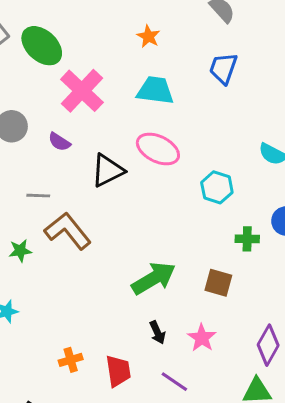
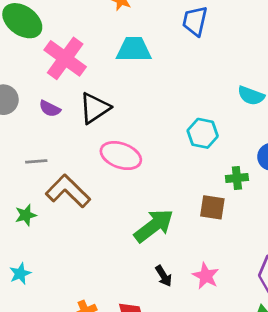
pink ellipse: (158, 149) -> (121, 156), moved
black triangle: (108, 170) -> (95, 108), moved
brown square: (218, 283) -> (212, 207), moved

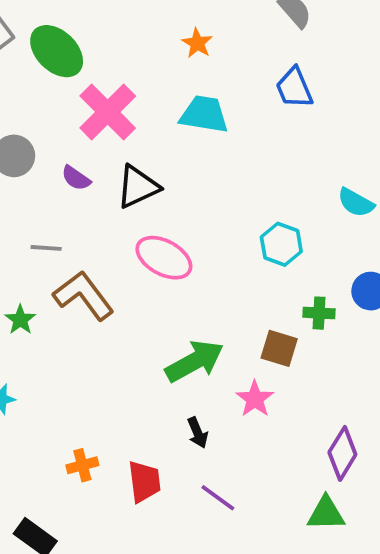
blue trapezoid: (195, 21) -> (294, 88), turned -44
green star: (26, 215) -> (20, 320), turned -30
pink star: (206, 276) -> (255, 399), moved

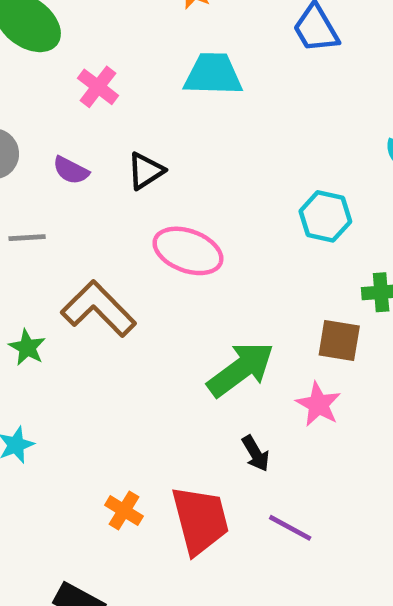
pink cross: (108, 112) -> (98, 87), size x0.6
black triangle: (138, 187) -> (146, 171), size x0.7
gray line: (46, 248) -> (27, 238), moved
orange cross: (82, 465) -> (124, 511), turned -36
red trapezoid: (144, 482) -> (200, 520), size x1.4

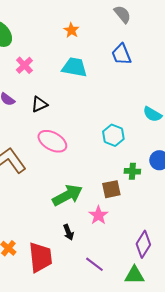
brown square: (339, 341) -> (111, 189), turned -30
purple line: (290, 528) -> (94, 264), moved

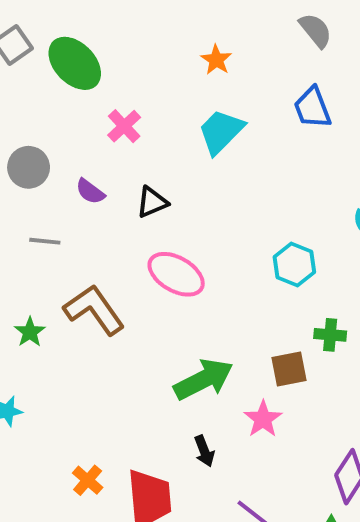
cyan trapezoid: (74, 67) -> (221, 132), turned -56

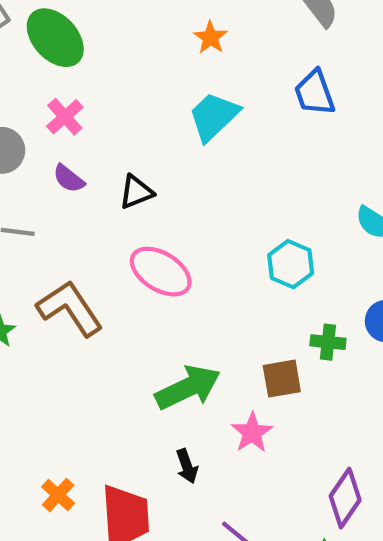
pink cross: (124, 126) -> (65, 117), moved

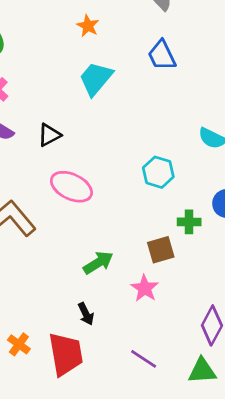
green arrow: (188, 387) -> (98, 263), size x0.7
black arrow: (187, 466) -> (86, 314), moved

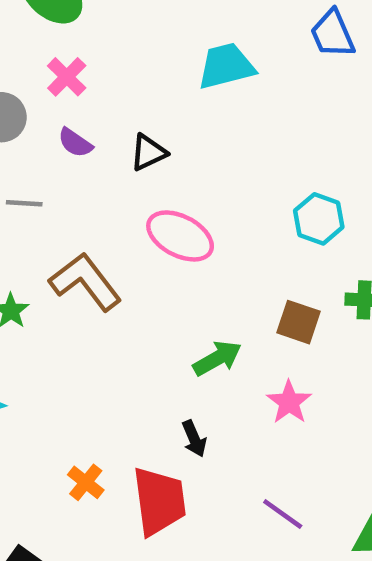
cyan trapezoid: (96, 79) -> (226, 66), turned 33
brown square: (161, 250) -> (299, 322), moved, turned 32

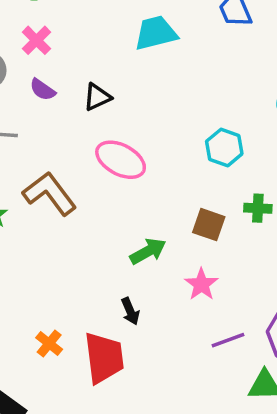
purple line: (283, 514) -> (228, 340), moved, turned -56

